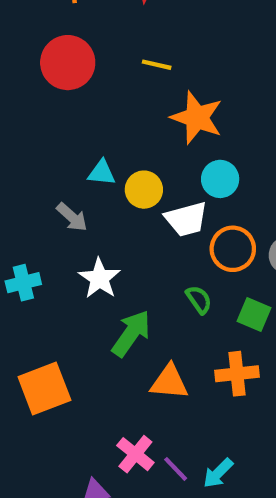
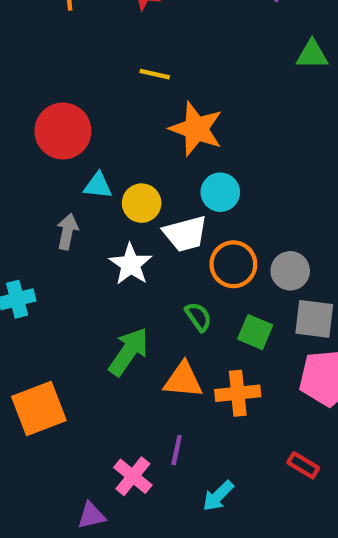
red circle: (68, 63) -> (63, 131), moved
gray arrow: (72, 217) -> (67, 232), turned -120
white star: (99, 278) -> (131, 264), moved
orange triangle: (169, 382) -> (183, 380), moved
purple line: (176, 469) -> (177, 450), moved, turned 56

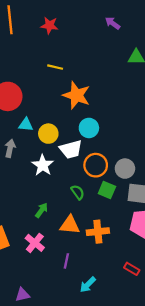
green square: (255, 332) -> (107, 190), moved
green arrow: (128, 352) -> (42, 210), size x0.6
pink cross: (133, 476) -> (35, 243), moved

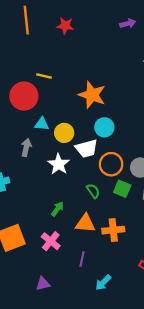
purple arrow: (113, 23) -> (128, 23), turned 128
yellow line: (55, 67) -> (44, 76), moved
purple triangle: (22, 295) -> (43, 284), moved

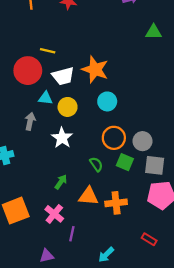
white trapezoid: (86, 149) -> (63, 76), moved
purple line: (82, 259) -> (72, 234), moved

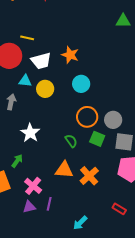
orange star: (95, 69) -> (70, 55), size x0.7
white star: (62, 138) -> (30, 133), moved
green arrow: (61, 182) -> (17, 161), moved
orange cross: (116, 203) -> (89, 176), turned -36
purple triangle: (47, 256) -> (29, 207), moved

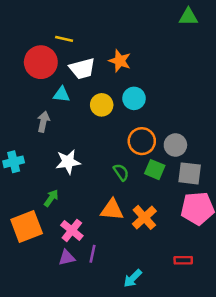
yellow circle: (45, 89) -> (102, 105), moved
white star: (30, 133) -> (68, 162), turned 30
red rectangle: (119, 209) -> (183, 260), turned -32

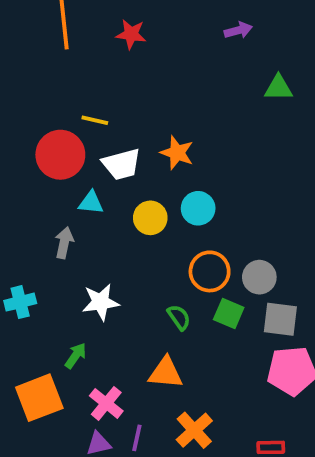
orange cross: (144, 217) -> (194, 430), moved

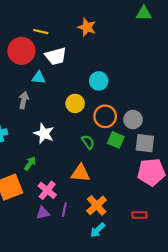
orange star: (177, 153) -> (87, 27), moved
yellow circle: (150, 218) -> (75, 103), moved
white star: (101, 302) -> (44, 133), turned 30

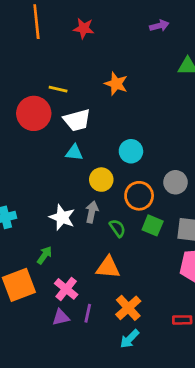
cyan triangle: (39, 78) -> (74, 153), moved
gray arrow: (24, 100) -> (92, 212), moved
gray circle: (133, 120) -> (175, 182), moved

